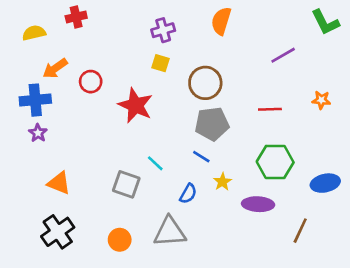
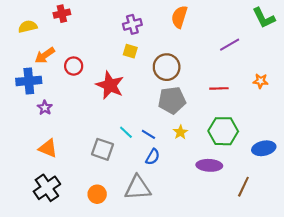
purple star: (38, 133) -> (45, 108), moved
blue line: (201, 157) -> (148, 134), moved
yellow star: (222, 182) -> (180, 132), moved

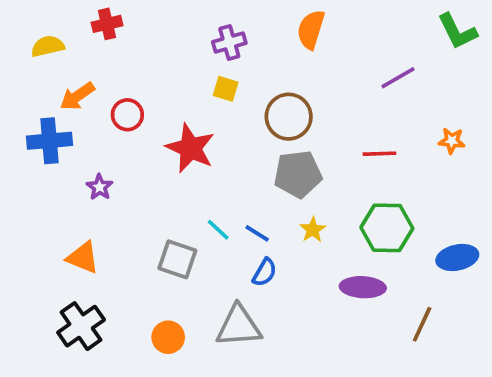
purple star: (45, 108) -> (100, 187), moved

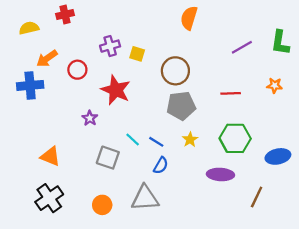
green L-shape: (457, 31) -> (280, 43), moved, turned 35
purple cross: (229, 42) -> (110, 46), moved
purple star: (100, 187) -> (90, 118), moved

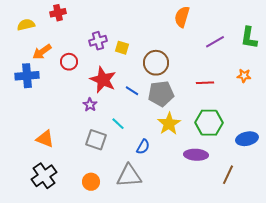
orange semicircle: (189, 18) -> (182, 17), moved
purple star: (90, 118) -> (90, 105), moved
yellow star: (190, 140) -> (169, 124), size x1.6
blue line: (156, 142) -> (132, 91), moved

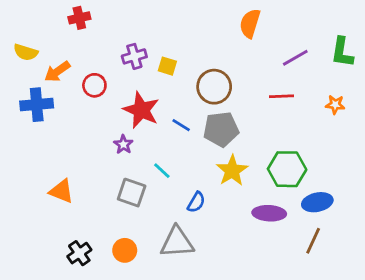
yellow semicircle: (26, 25) -> (26, 52), moved, turned -150
red line: (205, 83) -> (282, 96), moved
blue ellipse: (247, 139) -> (317, 202), moved
black cross: (44, 176) -> (79, 253), moved, size x0.7

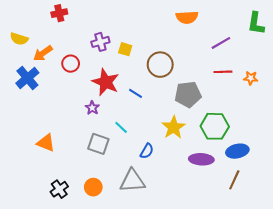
orange semicircle: (250, 23) -> (187, 17), turned -110
green L-shape: (342, 52) -> (256, 23), moved
red line: (282, 96) -> (223, 72), moved
blue cross: (37, 105) -> (27, 78), turned -35
gray pentagon: (221, 129) -> (188, 94), moved

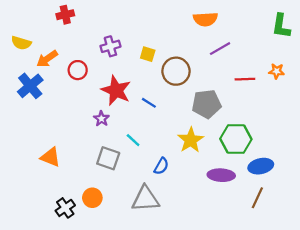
purple line: (221, 43) -> (220, 49), moved
yellow square: (125, 49) -> (148, 54), moved
orange star: (251, 78) -> (277, 71), moved
orange circle: (93, 187) -> (92, 198), moved

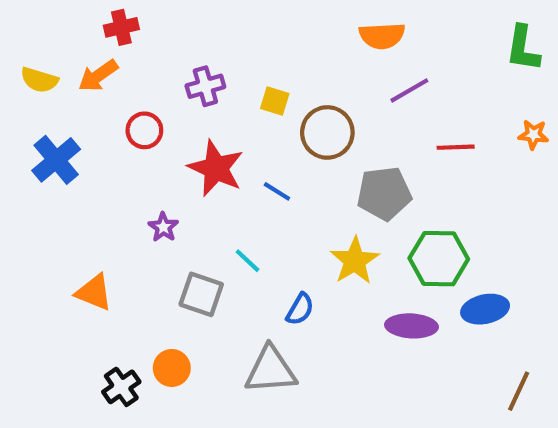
orange arrow: (47, 59) -> (98, 76), moved
orange star: (277, 71) -> (533, 135), moved
purple star: (101, 119) -> (163, 227), moved
brown line: (257, 198) -> (519, 391), moved

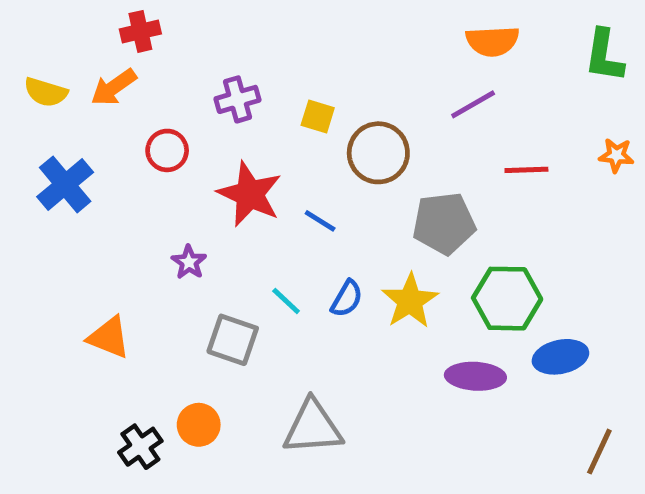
orange semicircle: (382, 36) -> (492, 41), moved
blue semicircle: (300, 309) -> (347, 299), moved

